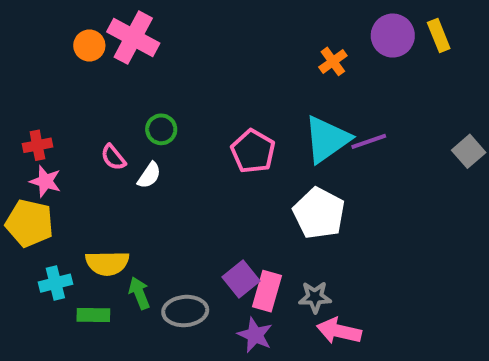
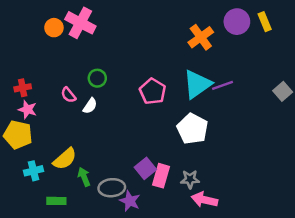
orange cross: (333, 61) -> (201, 37), size x1.5
yellow semicircle: (107, 263) -> (65, 159), turned -40
green rectangle: (93, 315) -> (56, 201), moved
purple star: (255, 335) -> (130, 201), moved

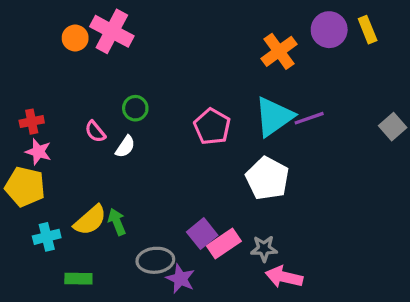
pink rectangle: (161, 176) -> (224, 244), turned 40
green arrow: (84, 177) -> (117, 222), moved

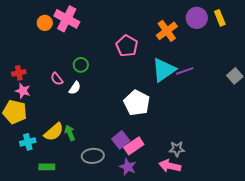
pink pentagon: (212, 127) -> (127, 46), moved
white pentagon: (267, 178) -> (137, 103), moved
gray star: (264, 249) -> (177, 149), moved
purple star: (180, 279) -> (128, 167), moved

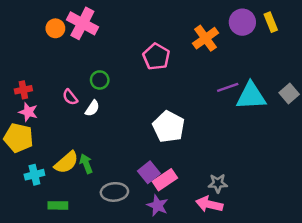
cyan triangle: (164, 70) -> (251, 96), moved, turned 32

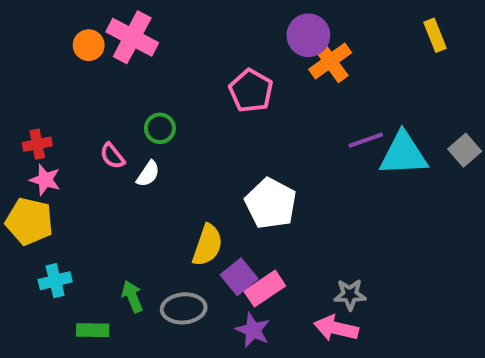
purple circle: (242, 22) -> (308, 35), moved
yellow semicircle: (66, 162) -> (207, 245), moved, turned -30
green arrow: (86, 164) -> (132, 297), moved

